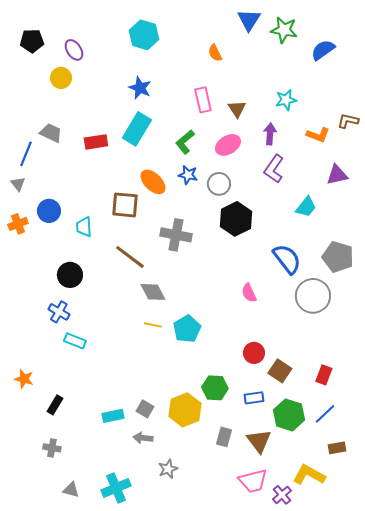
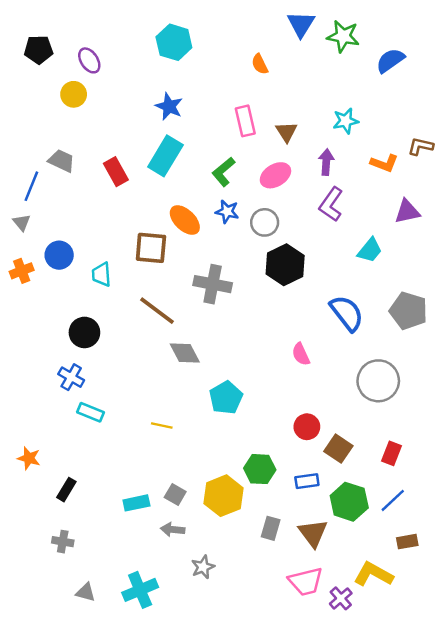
red rectangle: (96, 142) -> (116, 172), turned 70
gray circle: (313, 296) -> (378, 381), moved
yellow line: (153, 325) -> (162, 426), moved

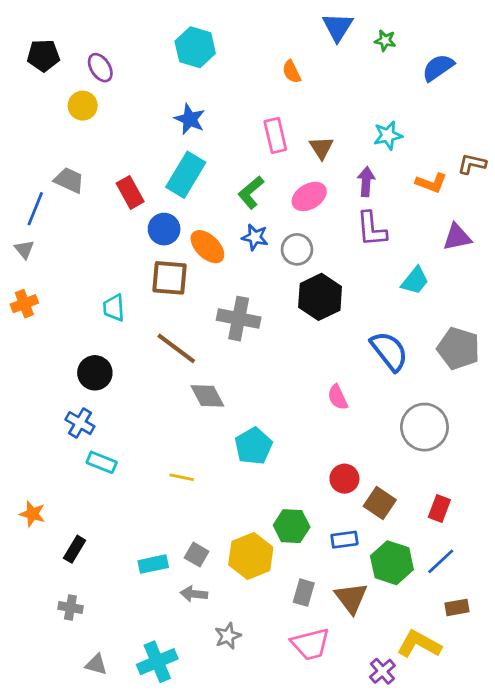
green star: (343, 36) -> (385, 40), size x0.6
purple L-shape: (331, 204) -> (372, 229), turned -40
blue circle: (59, 255) -> (164, 229), moved
pink trapezoid: (306, 581) -> (311, 644), moved

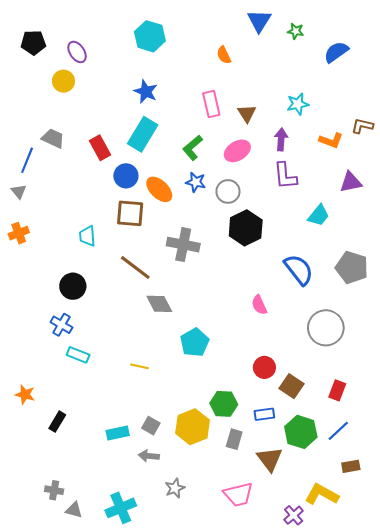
gray rectangle: (304, 593) -> (234, 439), moved
gray cross: (70, 607) -> (54, 490), moved

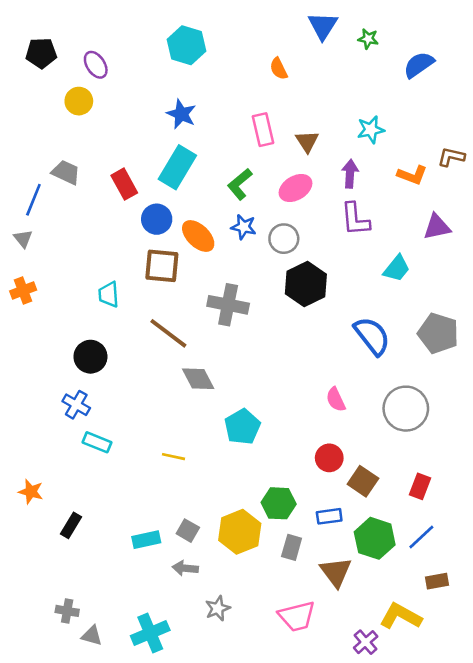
pink semicircle: (259, 305) -> (336, 399), moved

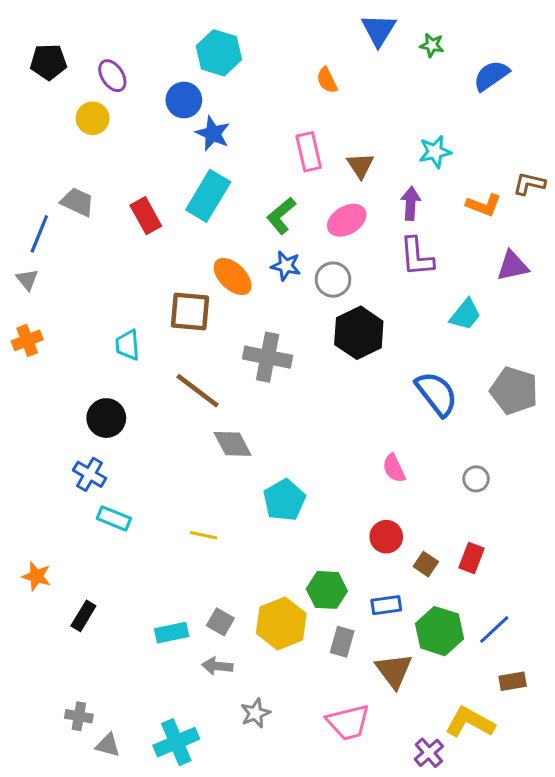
blue circle: (157, 219) -> (184, 100), moved
gray circle: (406, 409) -> (476, 479), size x0.5
brown square: (363, 481) -> (426, 564), size x0.7
red rectangle: (420, 486) -> (471, 558), moved

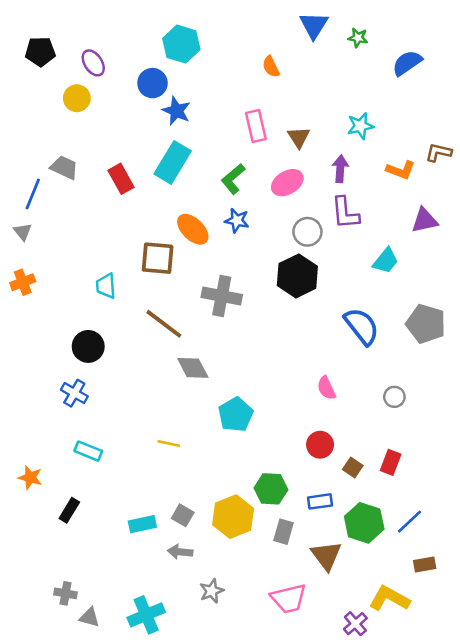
gray circle: (333, 280) -> (307, 232), moved
cyan rectangle: (114, 518) -> (88, 451), moved

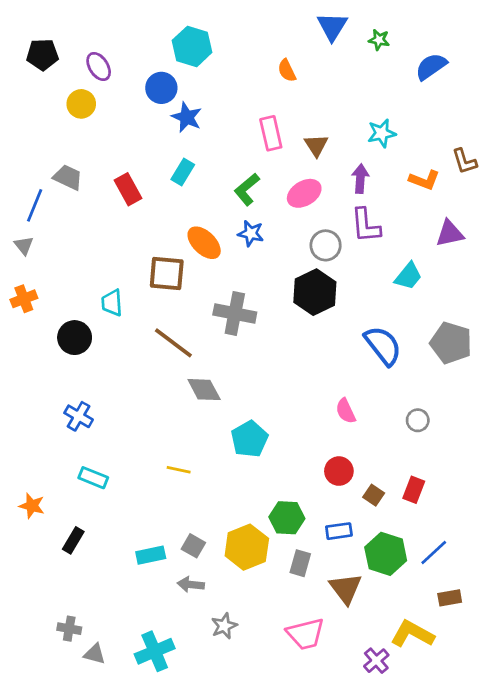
brown L-shape: (439, 152) -> (464, 161), turned -120
cyan rectangle: (173, 162) -> (183, 172), size x0.6
black circle: (88, 346) -> (75, 338), moved

